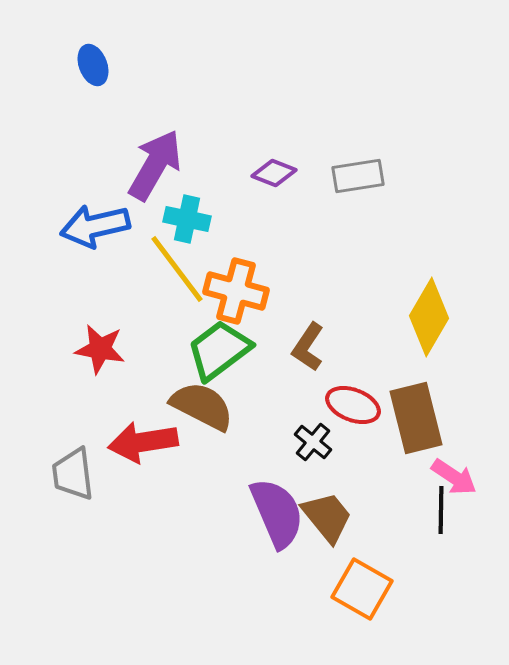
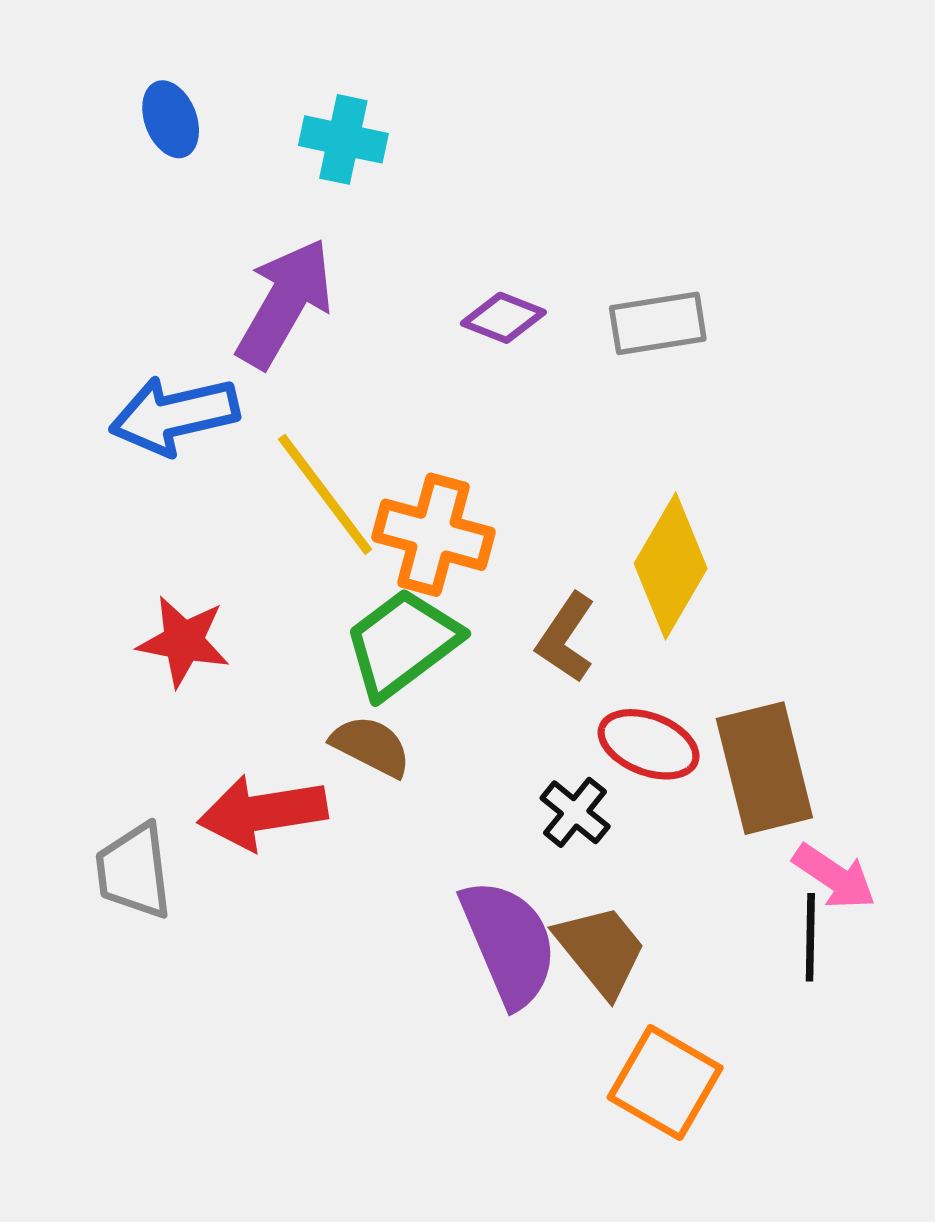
cyan cross: (187, 219) -> (343, 139), moved
yellow diamond: (429, 317) -> (671, 566), moved
brown semicircle: (202, 406) -> (371, 746), size x0.7

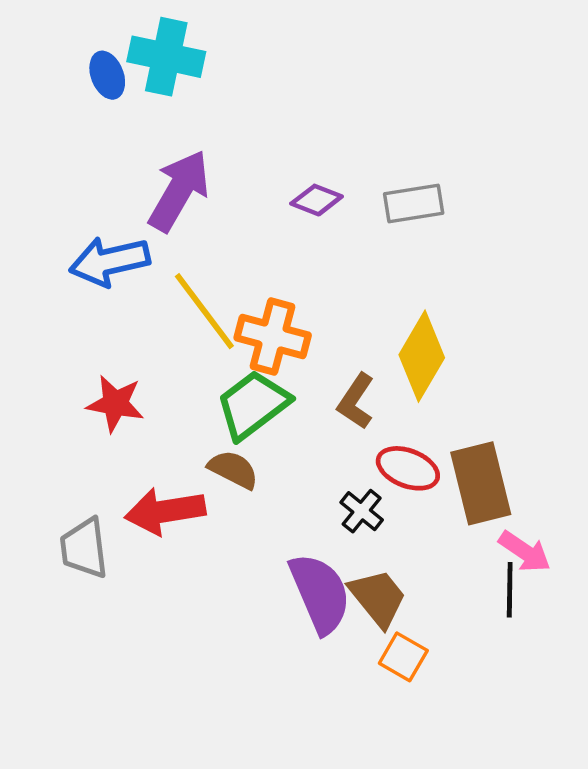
cyan cross: (343, 139) -> (166, 57), moved, size x1.4
orange square: (665, 1083) -> (403, 657), moved, size x0.7

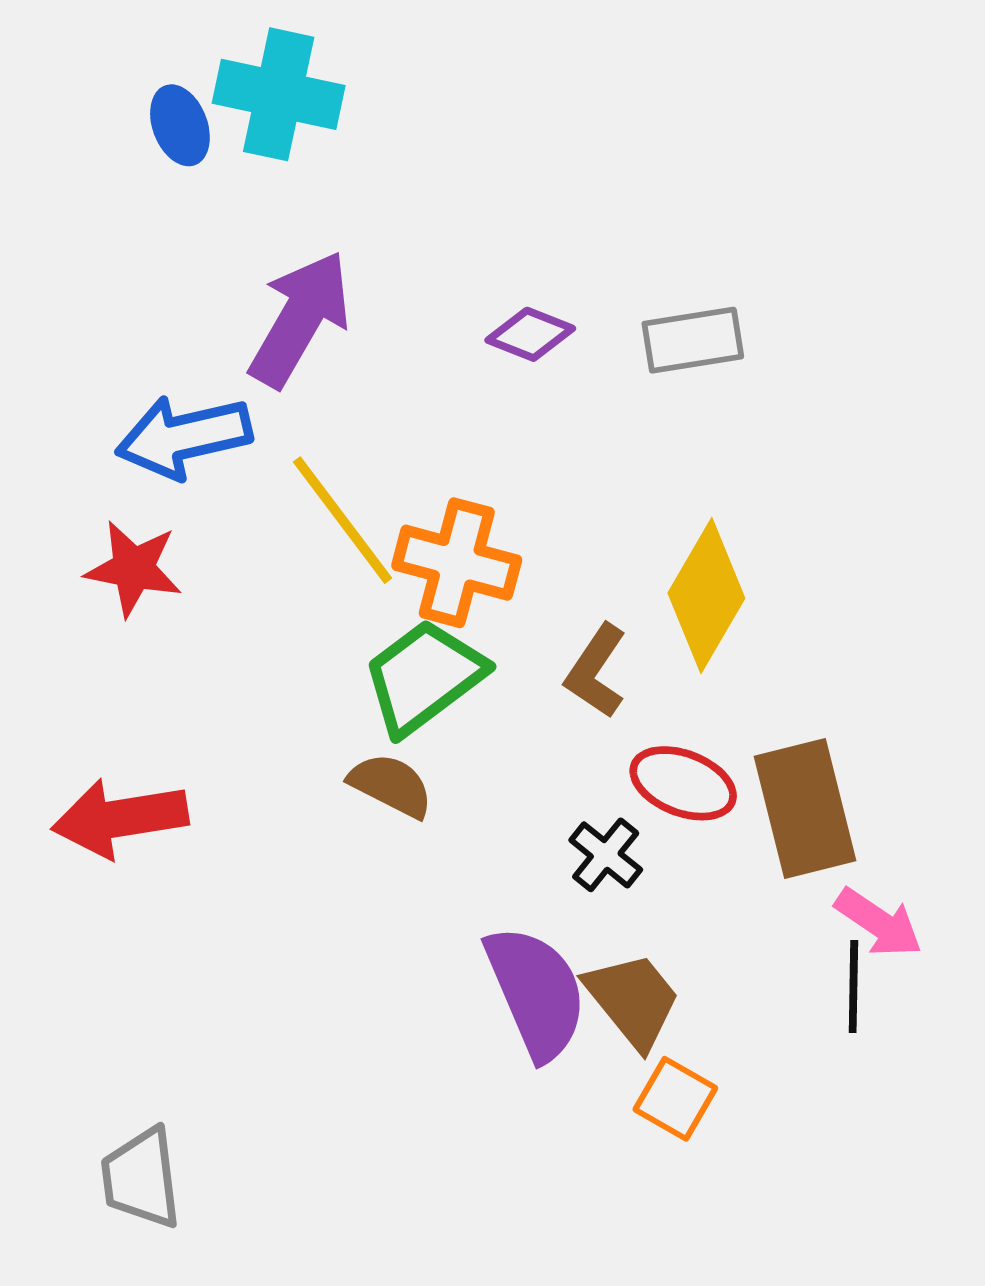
red star: (115, 404) -> (134, 568), moved
red arrow: (165, 511) -> (120, 818), moved
gray trapezoid: (84, 548) -> (141, 1178), moved

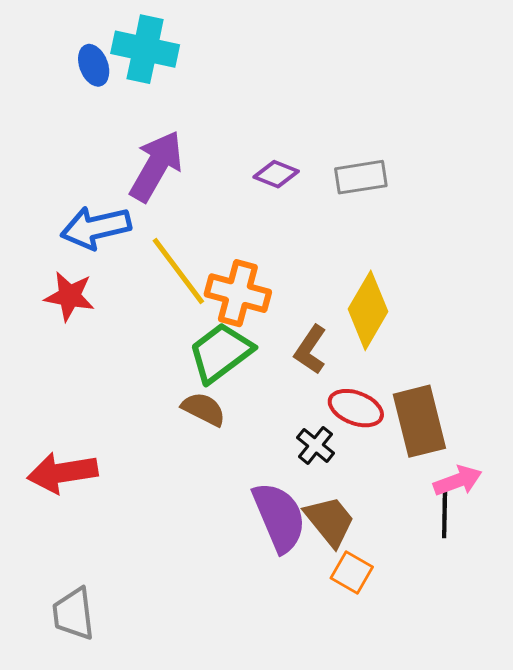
red arrow: (120, 818) -> (62, 473), moved
pink arrow: (879, 923) -> (458, 481), turned -54

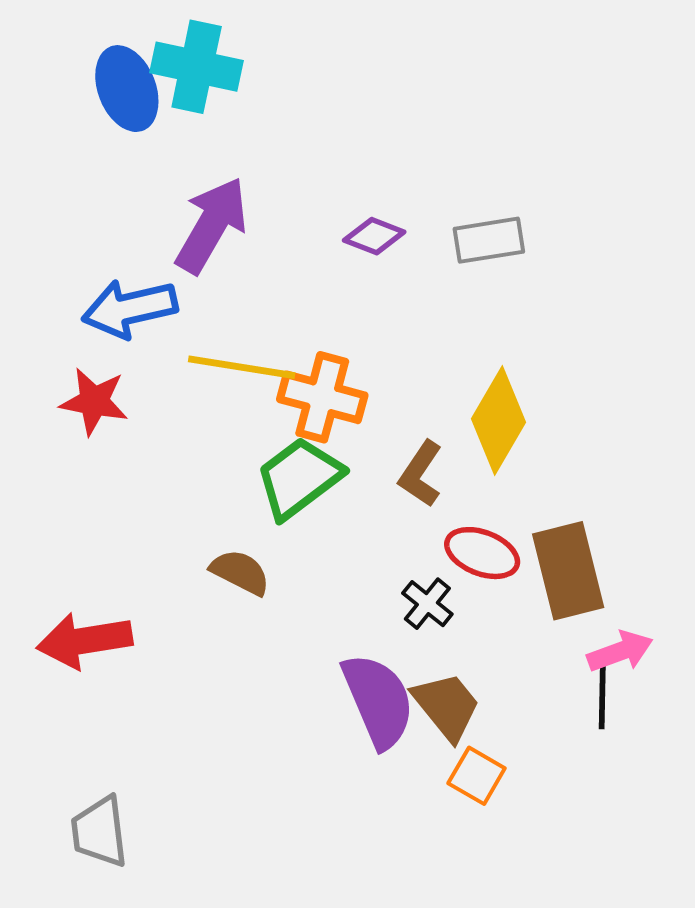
blue ellipse: (94, 65) -> (127, 89), size x1.5
yellow line: (178, 271) -> (242, 367), turned -44
brown semicircle: (204, 409) -> (240, 572), moved

